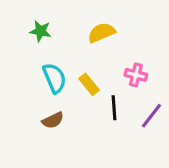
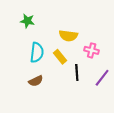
yellow semicircle: (101, 33) -> (68, 36), moved, turned -150
cyan semicircle: (54, 78) -> (37, 53), turned 30

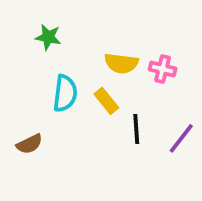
pink cross: (92, 50) -> (163, 69), moved
brown semicircle: (36, 81) -> (29, 144), moved

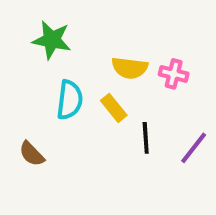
green star: (48, 37) -> (52, 40), size x1.4
brown semicircle: (29, 144) -> (32, 154), turned 72

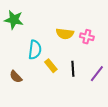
green star: (52, 40) -> (14, 20), moved
yellow rectangle: (114, 108) -> (51, 66), moved

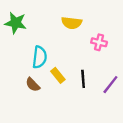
yellow semicircle: (65, 34) -> (72, 23), moved
brown semicircle: (16, 77) -> (33, 85), moved

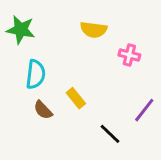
cyan semicircle: (40, 57) -> (36, 74), moved
black line: (83, 79) -> (110, 134), moved, turned -42

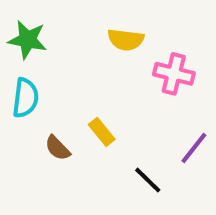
pink cross: (129, 55) -> (174, 74), size x1.4
cyan semicircle: (36, 74) -> (25, 98), moved

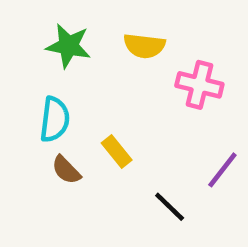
green star: (27, 40) -> (68, 46), moved
cyan semicircle: (25, 98) -> (55, 119), moved

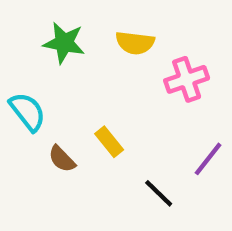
pink cross: (199, 85) -> (187, 79), turned -33
cyan semicircle: (55, 119) -> (27, 112), moved, turned -45

